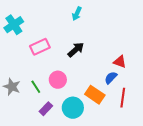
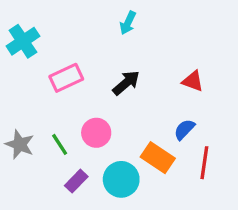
red triangle: (120, 62) -> (193, 81), moved

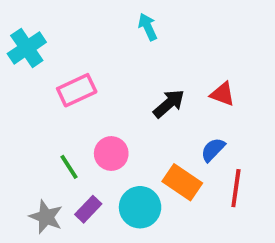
cyan arrow: (128, 23) -> (148, 27), turned 130
black arrow: (126, 83) -> (169, 104), moved
gray star: (20, 144) -> (46, 217), moved

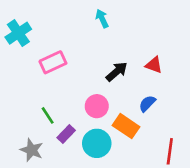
pink circle: (111, 154) -> (97, 106), moved
red line: (236, 188) -> (170, 151), moved
purple rectangle: (88, 209) -> (66, 134), moved

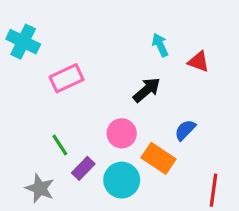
cyan arrow: (102, 18) -> (160, 45), moved
cyan cross: (18, 33) -> (23, 42), turned -30
red triangle: (154, 65) -> (198, 62), moved

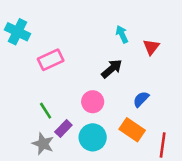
red triangle: (198, 62) -> (151, 47), turned 48
orange rectangle: (158, 158) -> (132, 130), moved
gray star: (40, 188) -> (43, 144), moved

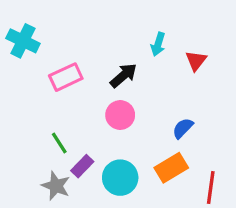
cyan arrow: (122, 34) -> (158, 44), turned -138
black arrow: (112, 69) -> (123, 75), moved
pink circle: (93, 102) -> (120, 115), moved
orange rectangle: (132, 130) -> (171, 168), turned -65

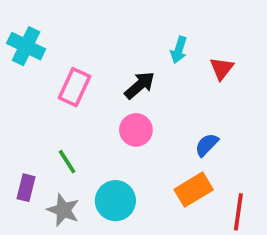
pink rectangle: (66, 77) -> (74, 87), turned -40
purple rectangle: (82, 166) -> (26, 188), moved, turned -30
cyan circle: (120, 178) -> (115, 201), moved

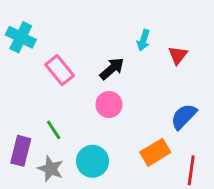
pink rectangle: (74, 87) -> (60, 70), turned -64
blue semicircle: (207, 145) -> (184, 116), moved, size x1.4
purple rectangle: (26, 188) -> (21, 151), size x1.4

